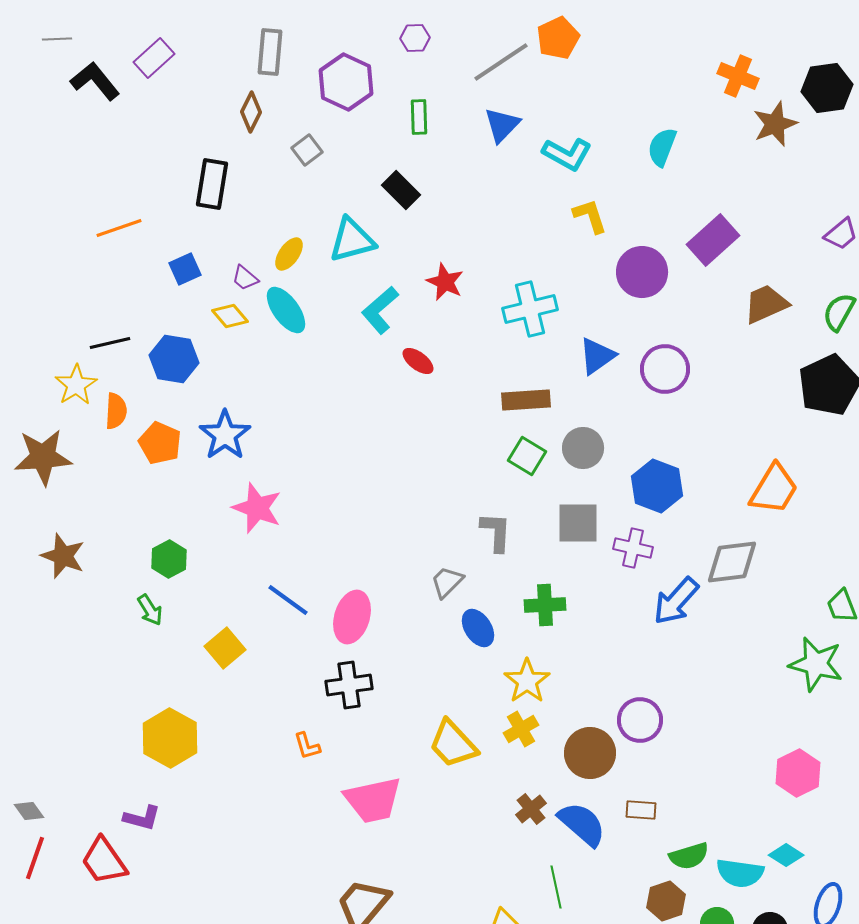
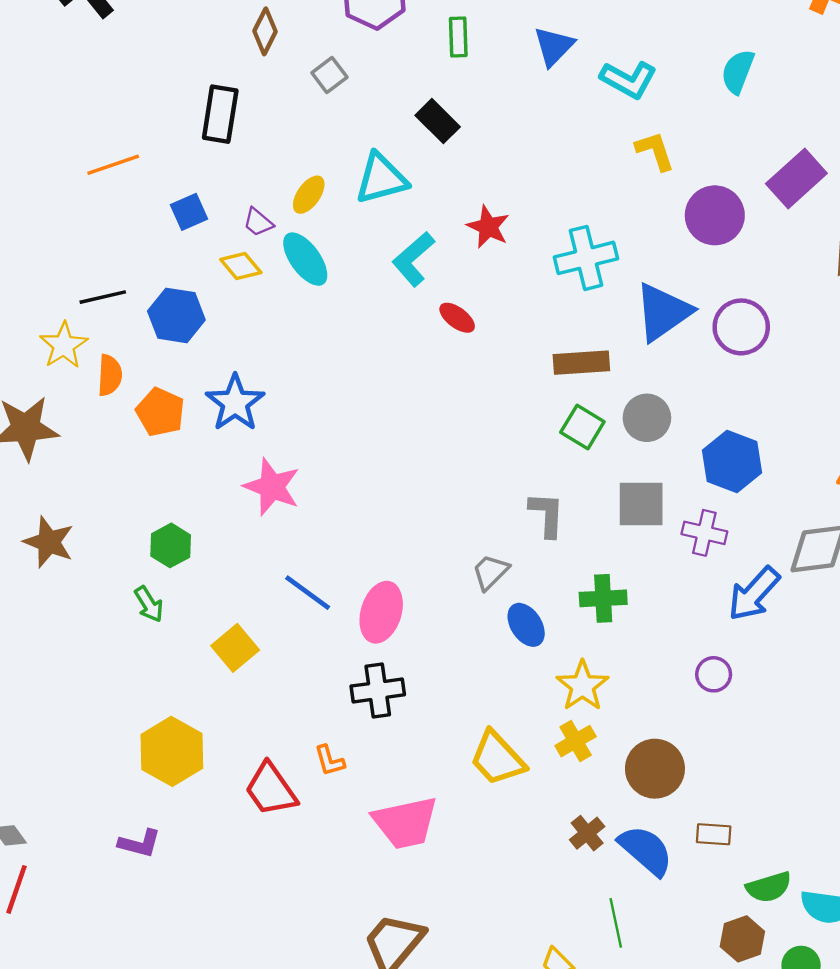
blue triangle: (597, 356) -> (663, 312), size x1.4
purple circle: (640, 720) -> (714, 674), moved, size x0.7
red trapezoid: (104, 861) -> (271, 789), moved

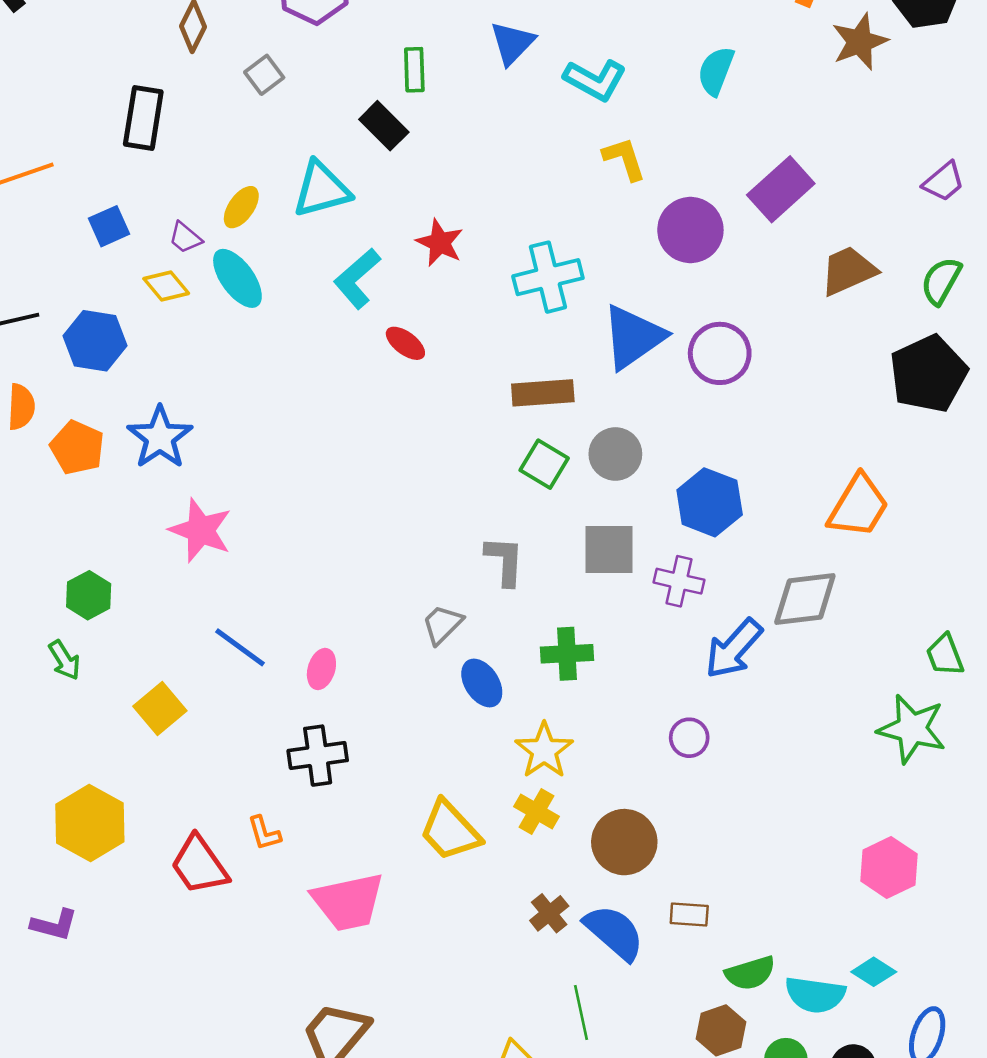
green rectangle: (458, 37) -> (414, 70), moved
pink ellipse: (381, 612) -> (321, 669), size x0.6
yellow cross: (576, 741) -> (536, 812), turned -30

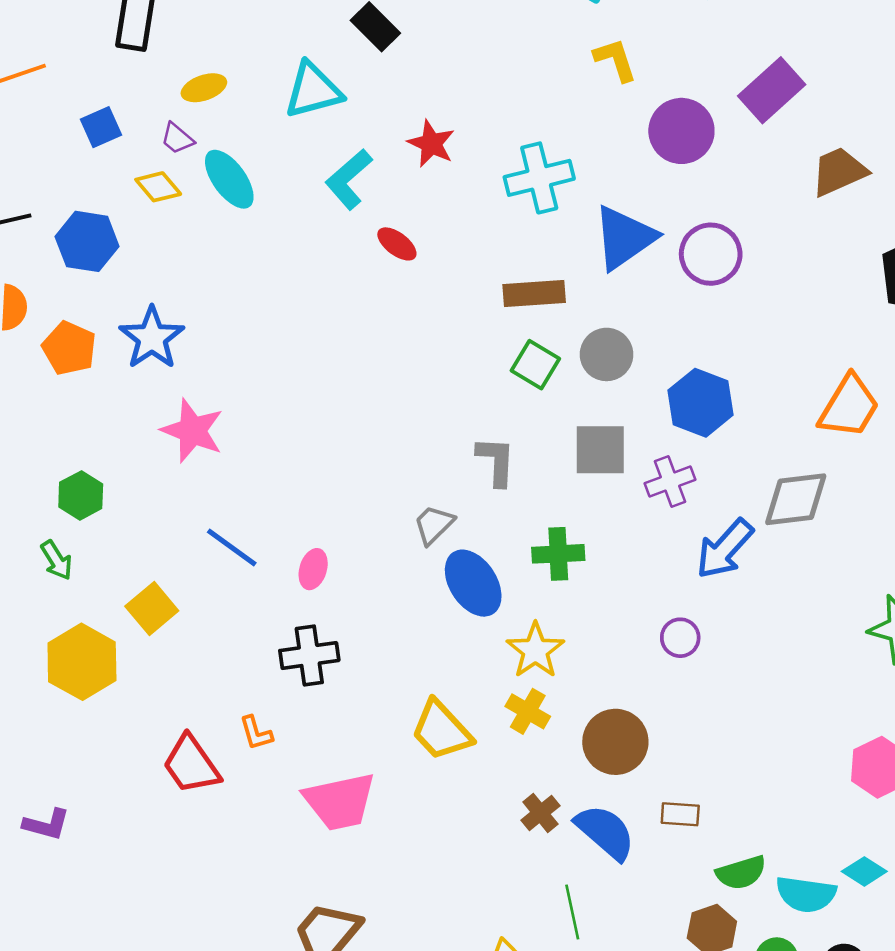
yellow ellipse: (241, 207) -> (204, 88), moved, turned 36
purple cross: (679, 581) -> (670, 481), turned -33
blue ellipse: (482, 683) -> (473, 583), size x1.4
yellow hexagon: (90, 823) -> (82, 662), moved

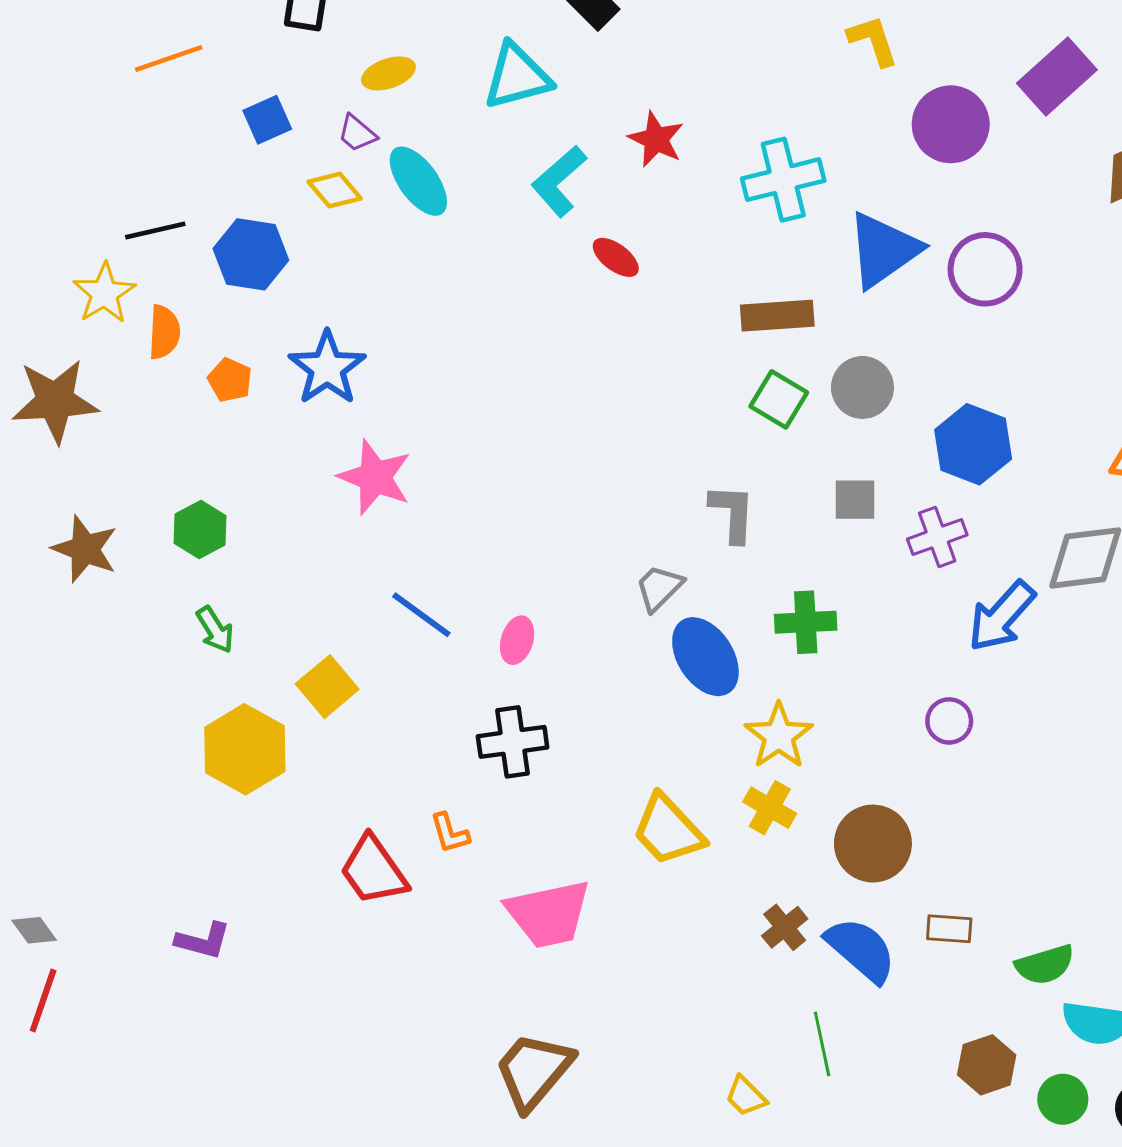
orange pentagon: (69, 348) -> (230, 380), size x0.7
gray square: (600, 450) -> (855, 500), size x0.7
green hexagon: (81, 495) -> (200, 530), moved
green semicircle: (741, 873) -> (1045, 965), moved

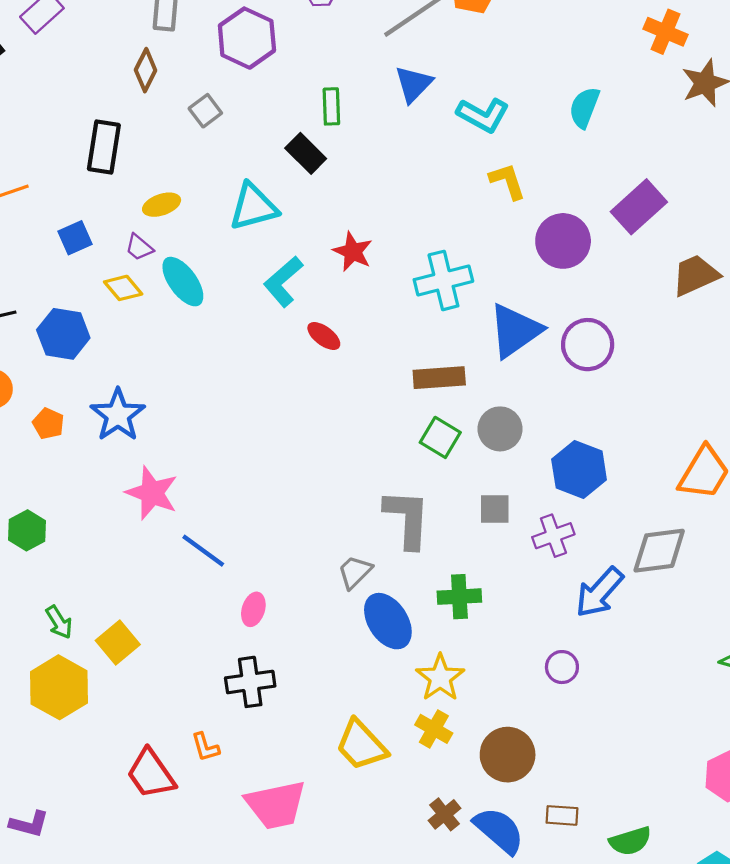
gray L-shape: (732, 513) -> (407, 519), size x1.4
blue line: (421, 615) -> (203, 551), moved
green arrow: (215, 630) -> (59, 622), moved

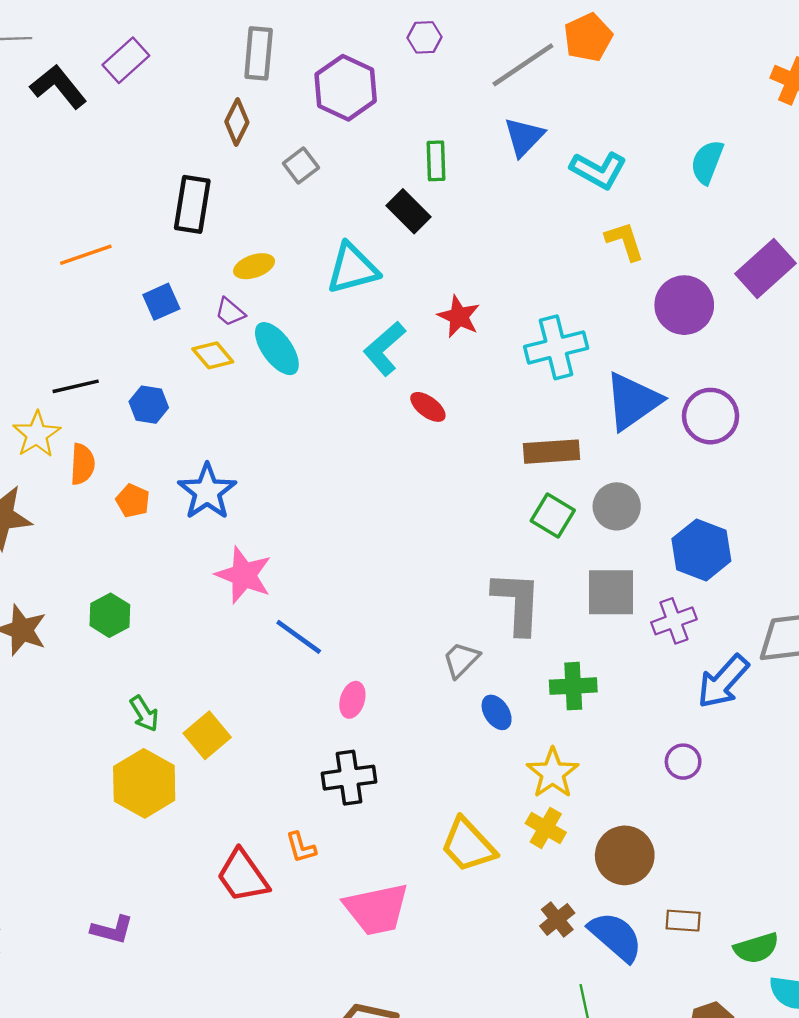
blue hexagon: (63, 334) -> (149, 405), size x0.7
gray square: (495, 509) -> (611, 592), size x1.5
blue ellipse: (388, 621) -> (497, 712), size x0.6

